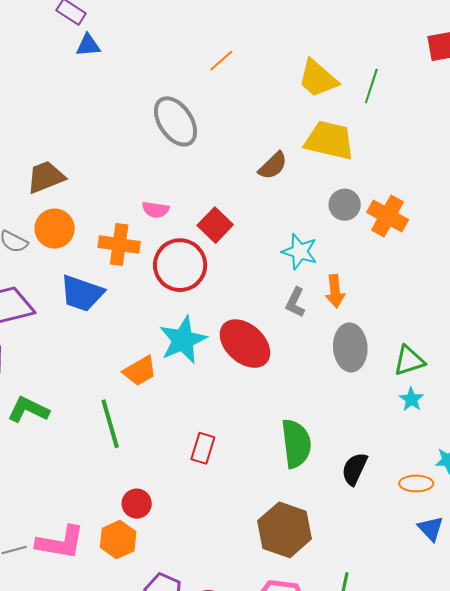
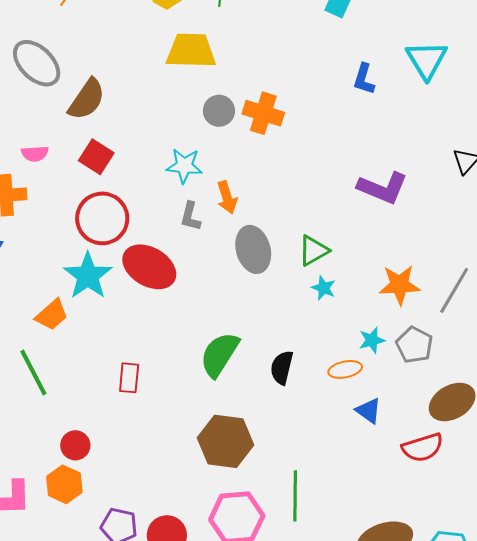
brown semicircle: (273, 166) -> (87, 99), moved, size x1.4
red circle: (180, 265) -> (102, 218), moved
green semicircle: (296, 444) -> (220, 354), turned -129

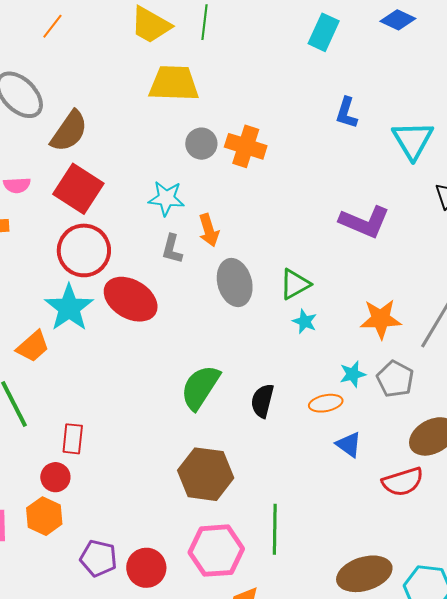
cyan triangle: (427, 60) -> (413, 140), moved
red square: (96, 157) -> (78, 189), size x1.4
red rectangle: (129, 378) -> (73, 439), moved

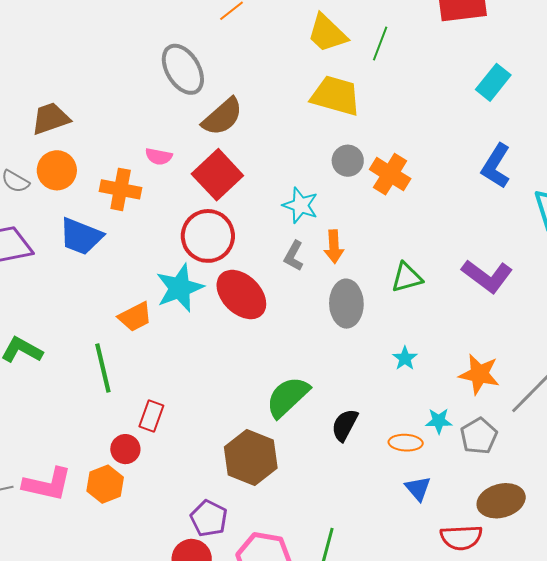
blue L-shape: (347, 113) -> (496, 166), size x1.4
green triangle: (295, 284) -> (407, 277), moved
brown hexagon: (206, 474) -> (251, 458), moved
purple pentagon: (98, 558) -> (209, 518), moved

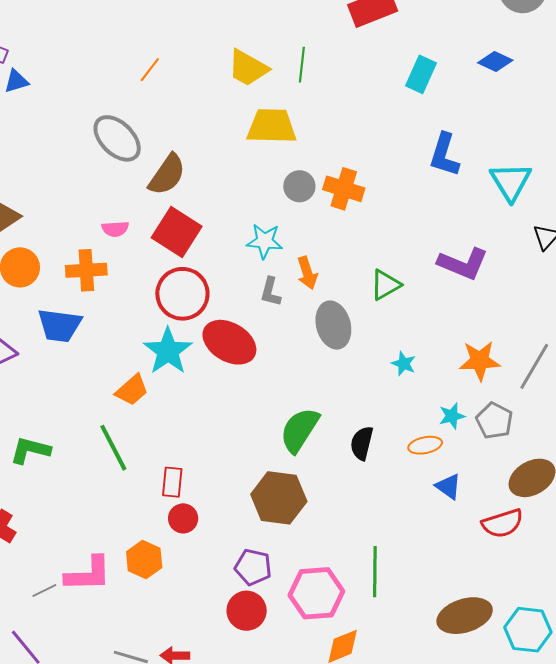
red circle: (125, 449) -> (183, 518), moved

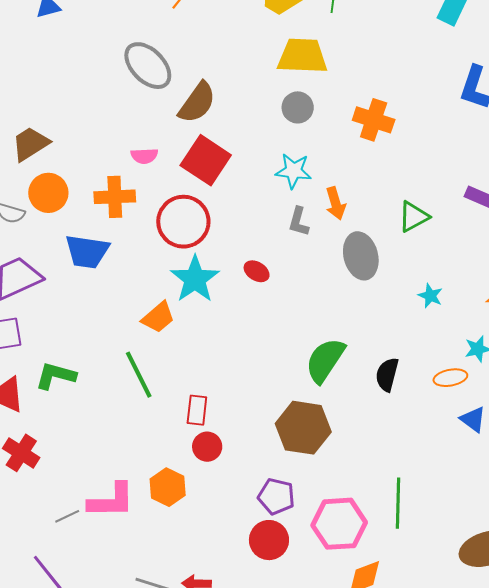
gray circle: (299, 186) -> (298, 107), moved
red circle: (182, 294) -> (183, 222), moved
red ellipse: (229, 342) -> (257, 271), size x0.5

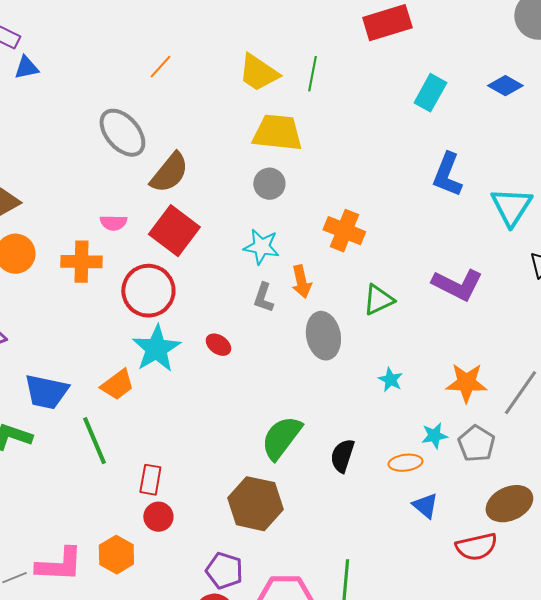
orange cross: (374, 120) -> (344, 231), moved
blue trapezoid: (87, 252) -> (46, 392), moved

